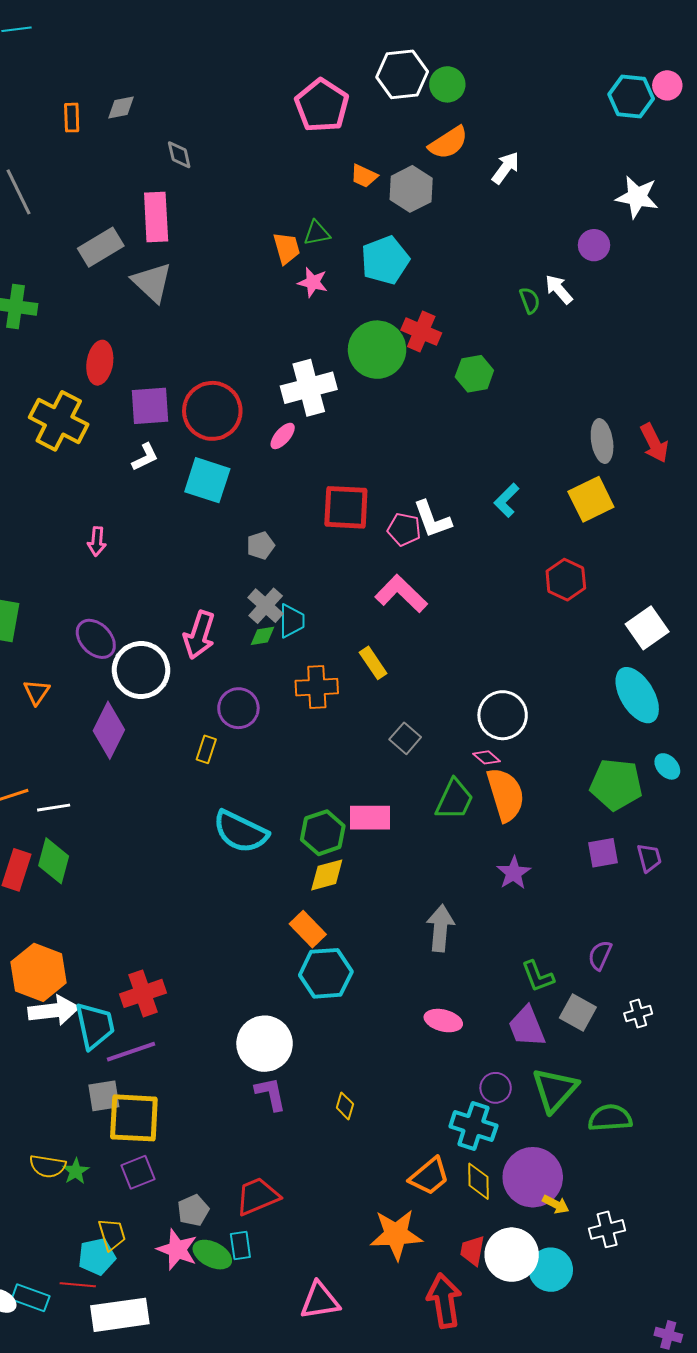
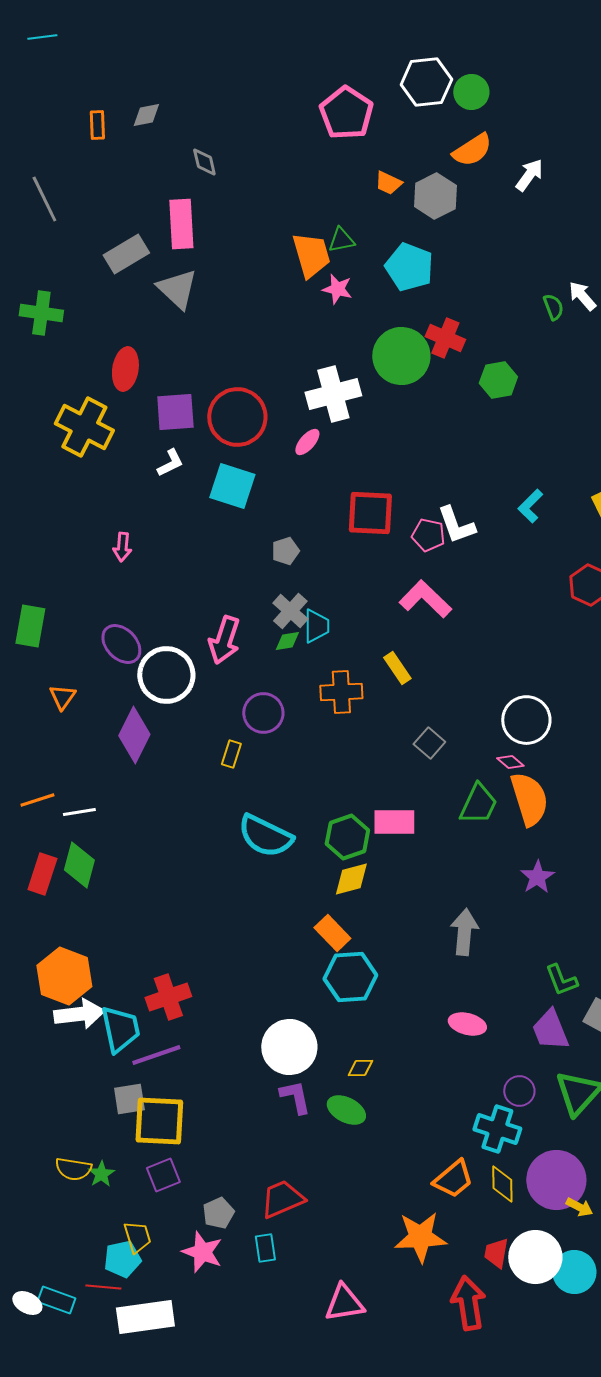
orange trapezoid: (287, 248) -> (311, 255), size x1.4
cyan pentagon: (385, 260) -> (409, 267), turned -30
yellow diamond: (345, 1106) -> (360, 1068), moved, turned 72
green ellipse: (212, 1255) -> (346, 1110), moved

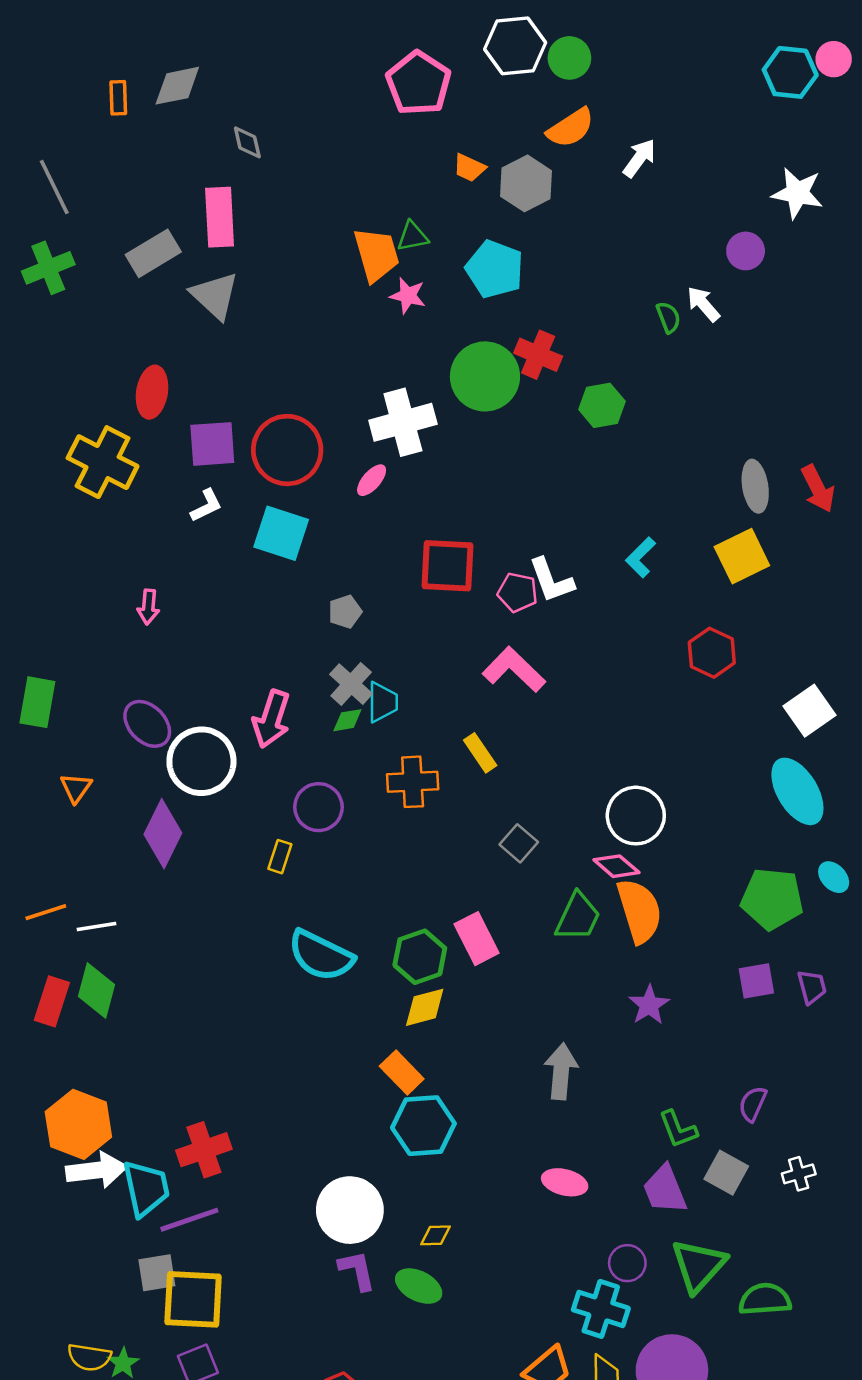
gray diamond: (146, 115) -> (177, 86), size x1.4
green cross: (41, 313) -> (48, 268), moved, turned -30
pink diamond: (510, 762) -> (616, 866), size x1.4
pink rectangle: (394, 822) -> (477, 939), turned 63

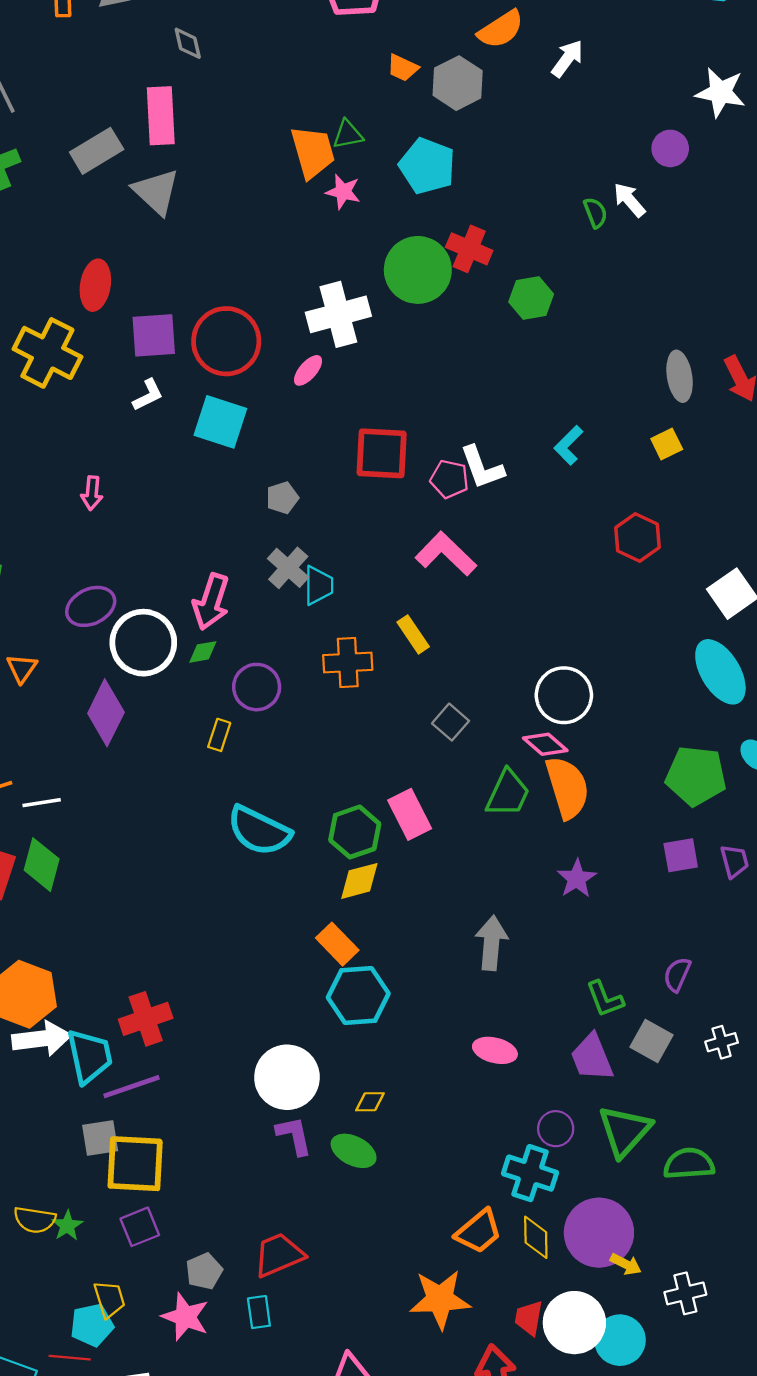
yellow square: (742, 556) -> (667, 444), size x0.6
green diamond: (347, 720) -> (203, 652), moved
purple ellipse: (147, 724) -> (91, 606), turned -72

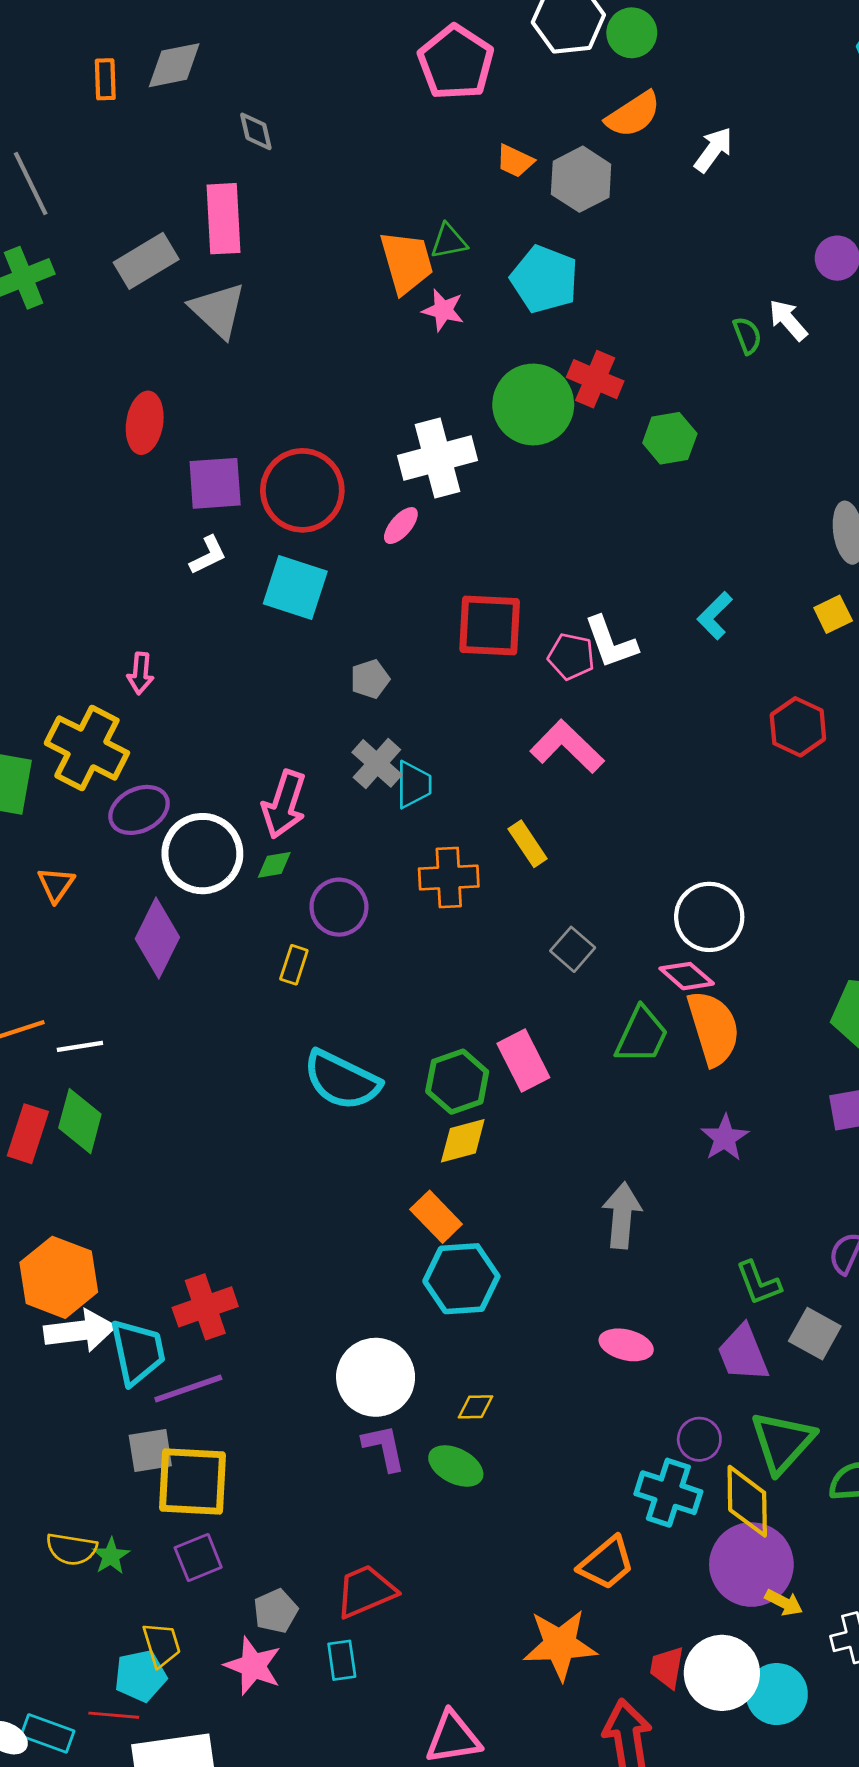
yellow cross: (47, 353) -> (87, 748), moved
yellow diamond: (536, 1237) -> (747, 1501), moved, size x1.4

